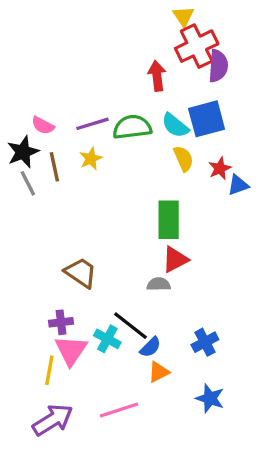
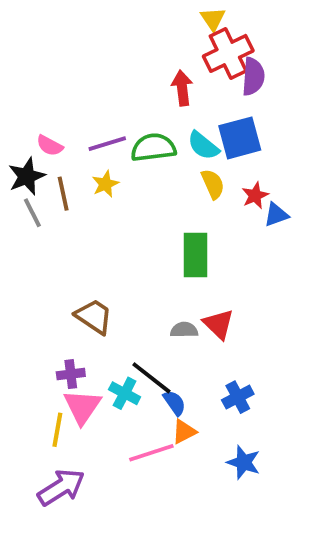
red triangle: (175, 259) -> (219, 324), moved, turned -48
blue semicircle: (150, 347) -> (174, 403), turned -80
pink line: (119, 410) -> (151, 453), moved

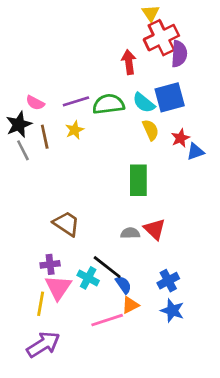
blue star: (244, 462) -> (172, 311), moved

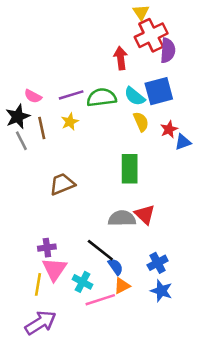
brown trapezoid: (66, 224) -> (62, 184), moved, turned -56
gray semicircle: (130, 233) -> (122, 218), size x1.5
cyan cross: (88, 278) -> (83, 282), moved

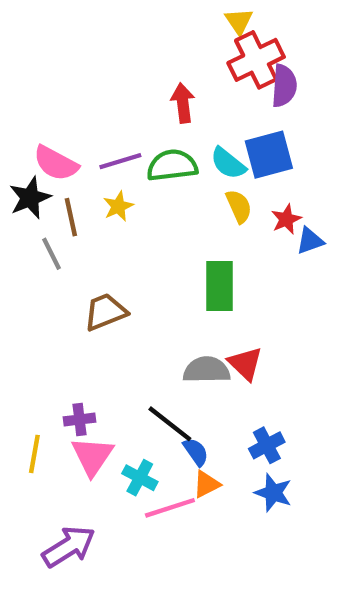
red arrow: (121, 58) -> (183, 103), moved
pink semicircle: (33, 96) -> (56, 163), size x1.5
gray line: (21, 141) -> (52, 254), moved
yellow line: (38, 284) -> (34, 454), moved

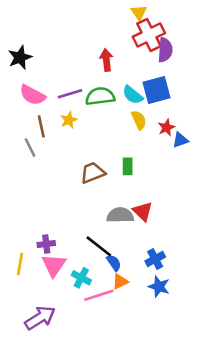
black star: (30, 198) -> (20, 57), moved
green rectangle: (219, 286) -> (128, 166), size x0.6
brown trapezoid: (105, 312) -> (93, 173), moved

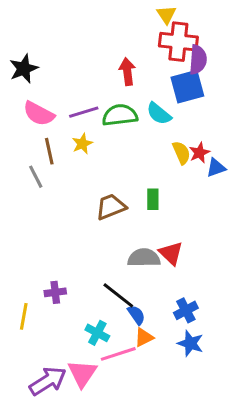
red cross: (149, 35) -> (178, 42), turned 32
blue square: (156, 90) -> (187, 87), moved
yellow semicircle: (139, 120) -> (181, 153), moved
pink triangle: (54, 265) -> (82, 373), moved

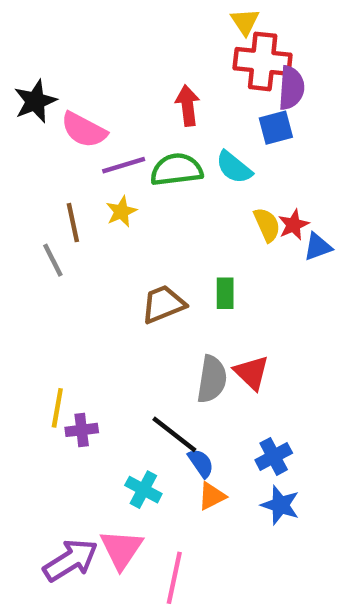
blue square: (187, 87) -> (276, 128), size x0.7
pink semicircle: (39, 114) -> (84, 130), moved
gray semicircle: (144, 258) -> (212, 379), turned 100
yellow line: (24, 316) -> (57, 408), moved
pink line: (118, 354) -> (174, 578), moved, turned -60

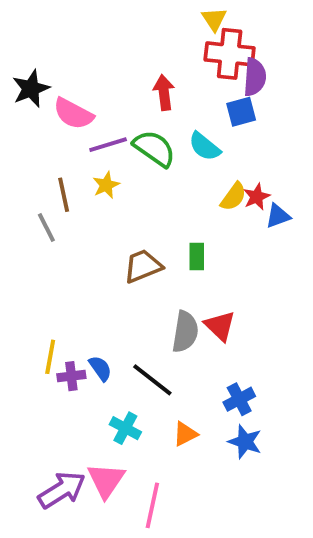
green semicircle: (177, 170) -> (154, 148), turned 42
yellow semicircle: (267, 225) -> (233, 197), turned 60
blue semicircle: (201, 463) -> (100, 368), moved

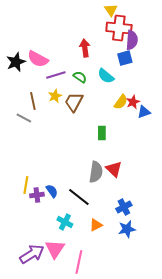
black star: (31, 89) -> (16, 62), moved
green semicircle: (154, 148) -> (80, 77), size x0.6
gray line: (46, 228) -> (24, 118), turned -35
brown trapezoid: (143, 266) -> (74, 102), moved, turned -40
blue star: (245, 442) -> (127, 229), turned -30

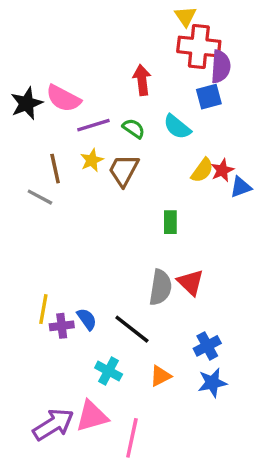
pink triangle: (55, 249) -> (92, 416), turned 40

